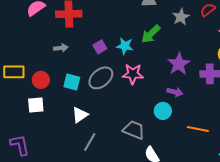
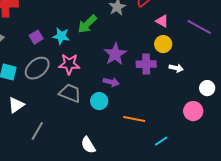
gray trapezoid: (134, 130) -> (70, 93), moved
gray line: (90, 142) -> (37, 131), moved

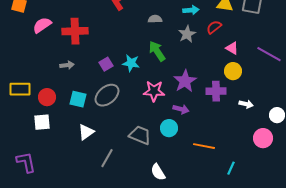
green arrow: (87, 24) -> (157, 51), turned 100
pink star: (69, 64) -> (154, 91), moved
white arrow: (176, 68) -> (246, 104), moved
gray trapezoid: (70, 93) -> (140, 135), moved
cyan line: (161, 141) -> (231, 168), turned -32

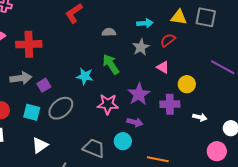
pink triangle: (232, 48) -> (163, 67), moved
purple square: (106, 64) -> (44, 85), moved
gray arrow: (67, 65) -> (21, 78), size x1.5

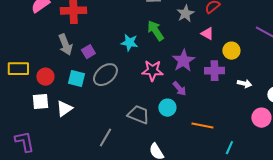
gray arrow: (21, 78) -> (65, 45), turned 75
purple arrow: (135, 122) -> (179, 89), turned 35
white triangle: (40, 145) -> (64, 109), moved

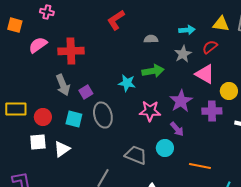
green arrow: (155, 31) -> (153, 71), turned 115
pink triangle: (207, 34) -> (205, 74), size x1.5
gray ellipse: (105, 75) -> (103, 115), turned -65

